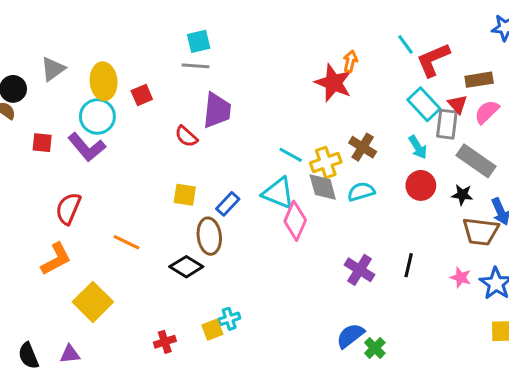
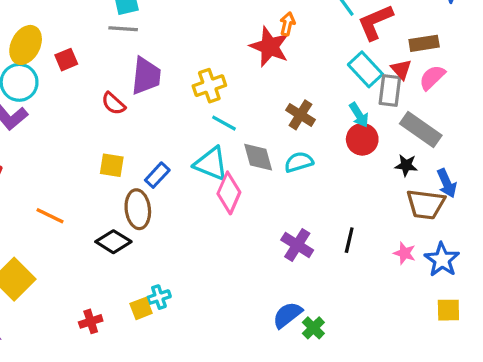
yellow ellipse: (104, 81) -> (26, 45), turned 32
yellow cross: (326, 162) -> (209, 86), moved
red circle: (421, 185) -> (362, 139), moved

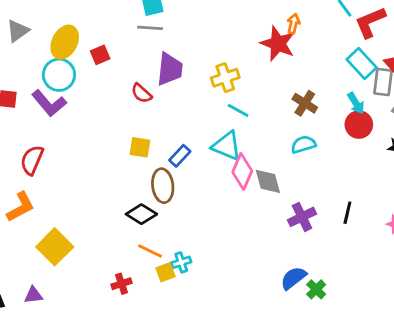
gray diamond: (258, 157) -> (268, 181), moved
orange line: (50, 216) -> (150, 251), moved
purple cross: (297, 245) -> (302, 217), turned 32

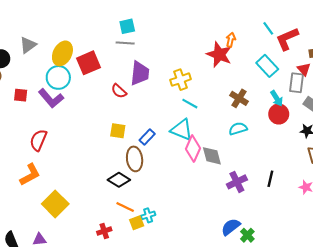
red square: (100, 55) -> (89, 63), size x1.6
cyan rectangle: (362, 63) -> (267, 66), moved

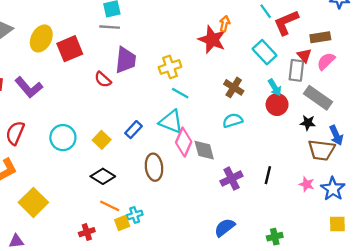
cyan circle: (58, 77) -> (63, 138), moved
yellow square: (118, 131) -> (102, 140), moved, turned 35
brown ellipse: (135, 159) -> (154, 167), moved
green cross: (247, 235) -> (275, 237), moved, turned 32

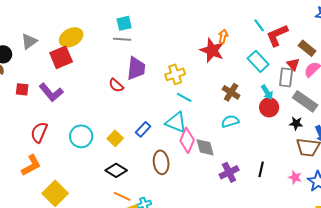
brown rectangle: (320, 37) -> (307, 48), turned 48
yellow ellipse: (41, 38) -> (71, 37), moved, turned 35
red square: (70, 49) -> (61, 57), moved

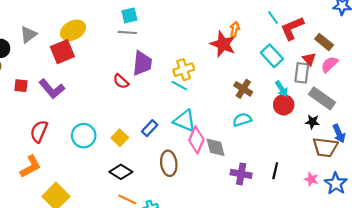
cyan line: (184, 97) -> (179, 86), moved
purple cross: (229, 172) -> (241, 174), turned 36

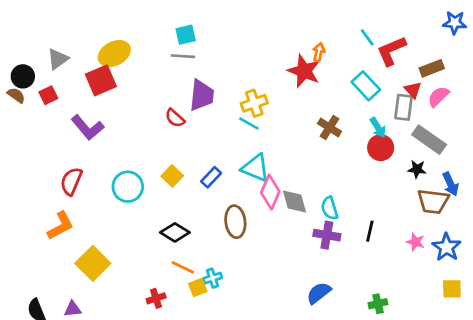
brown rectangle: (324, 42) -> (432, 68), turned -60
red square: (21, 86) -> (48, 95), moved, turned -32
cyan semicircle: (242, 120) -> (330, 208), moved, turned -90
yellow square: (120, 138) -> (172, 176), moved

